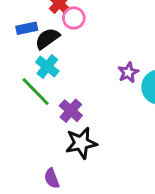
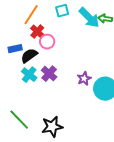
green line: (36, 92) -> (19, 120), moved
purple cross: (71, 111) -> (49, 74), moved

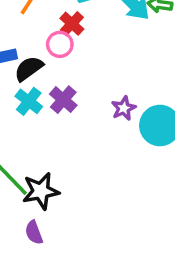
red cross: (37, 32) -> (72, 24), moved
black star: (52, 127) -> (41, 191), moved

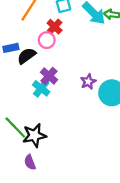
cyan cross: (29, 101) -> (41, 88), moved

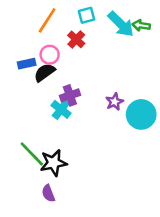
pink circle: (47, 40) -> (50, 55), moved
purple cross: (49, 76) -> (70, 95), turned 30

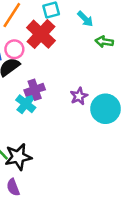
cyan arrow: (121, 24) -> (85, 19), size x0.6
green arrow: (141, 25) -> (104, 42), moved
red cross: (76, 39) -> (41, 34), size x1.6

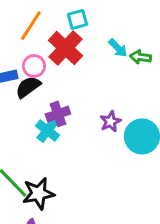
cyan arrow: (85, 19) -> (118, 48), moved

